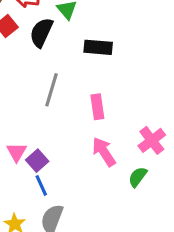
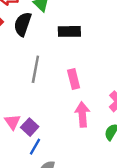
pink arrow: (104, 152) -> (82, 115), turned 35
blue line: (41, 185) -> (35, 147), turned 60

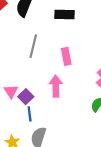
pink arrow: (82, 115) -> (56, 86), moved
blue line: (35, 147) -> (30, 114), turned -40

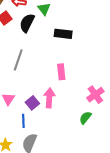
gray line: (33, 46) -> (18, 60), moved
purple square: (26, 97) -> (32, 103), moved

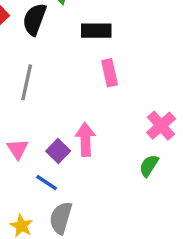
pink rectangle: (61, 72) -> (110, 73), moved
blue line: (23, 121) -> (47, 183), turned -48

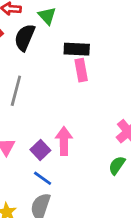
pink rectangle: (110, 73) -> (81, 70), moved
blue line: (47, 183) -> (43, 178), moved

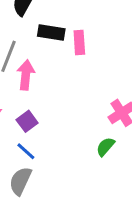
black rectangle: (77, 49) -> (51, 32), moved
pink arrow: (64, 141) -> (26, 75), moved

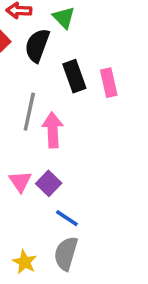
black rectangle: (51, 32) -> (74, 76), turned 70
purple square: (27, 121) -> (49, 183), moved

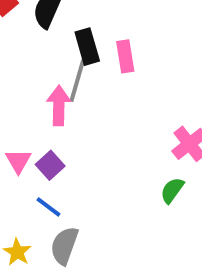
gray line: (29, 112) -> (77, 81), moved
blue line: (67, 218) -> (48, 207), moved

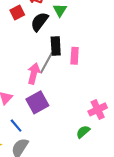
purple square: (50, 165) -> (37, 102), moved, size x1.5

